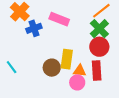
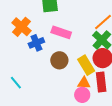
yellow rectangle: (67, 59) -> (86, 65), moved, turned -36
brown circle: (52, 68) -> (59, 60), moved

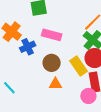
orange triangle: (84, 83) -> (55, 84), moved
pink circle: (82, 95) -> (88, 96), moved

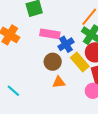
blue cross: (28, 47) -> (66, 44), moved

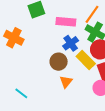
pink rectangle: (50, 34) -> (66, 22), moved
orange triangle: (59, 82) -> (66, 82), turned -40

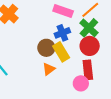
yellow rectangle: (86, 60) -> (61, 52), moved

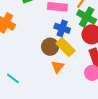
blue cross: (62, 33) -> (62, 28), turned -35

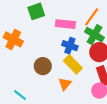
brown circle: (50, 47) -> (43, 66), moved

